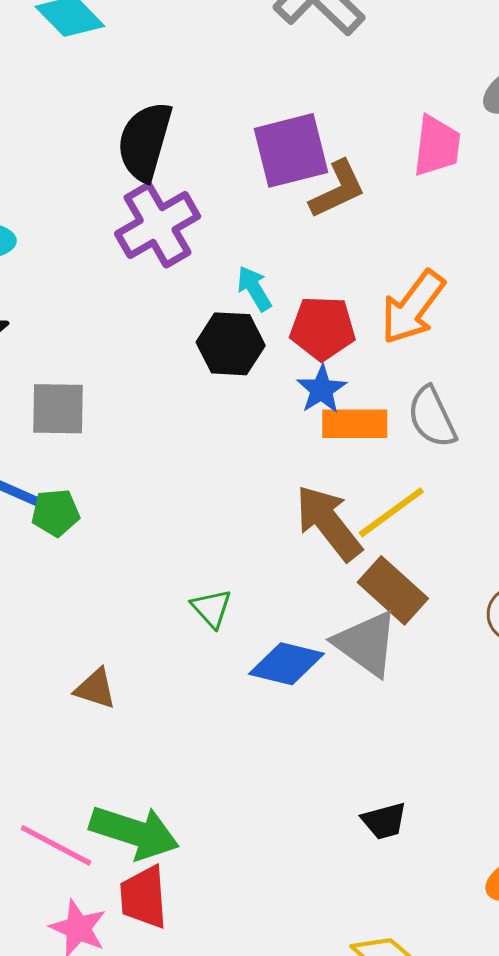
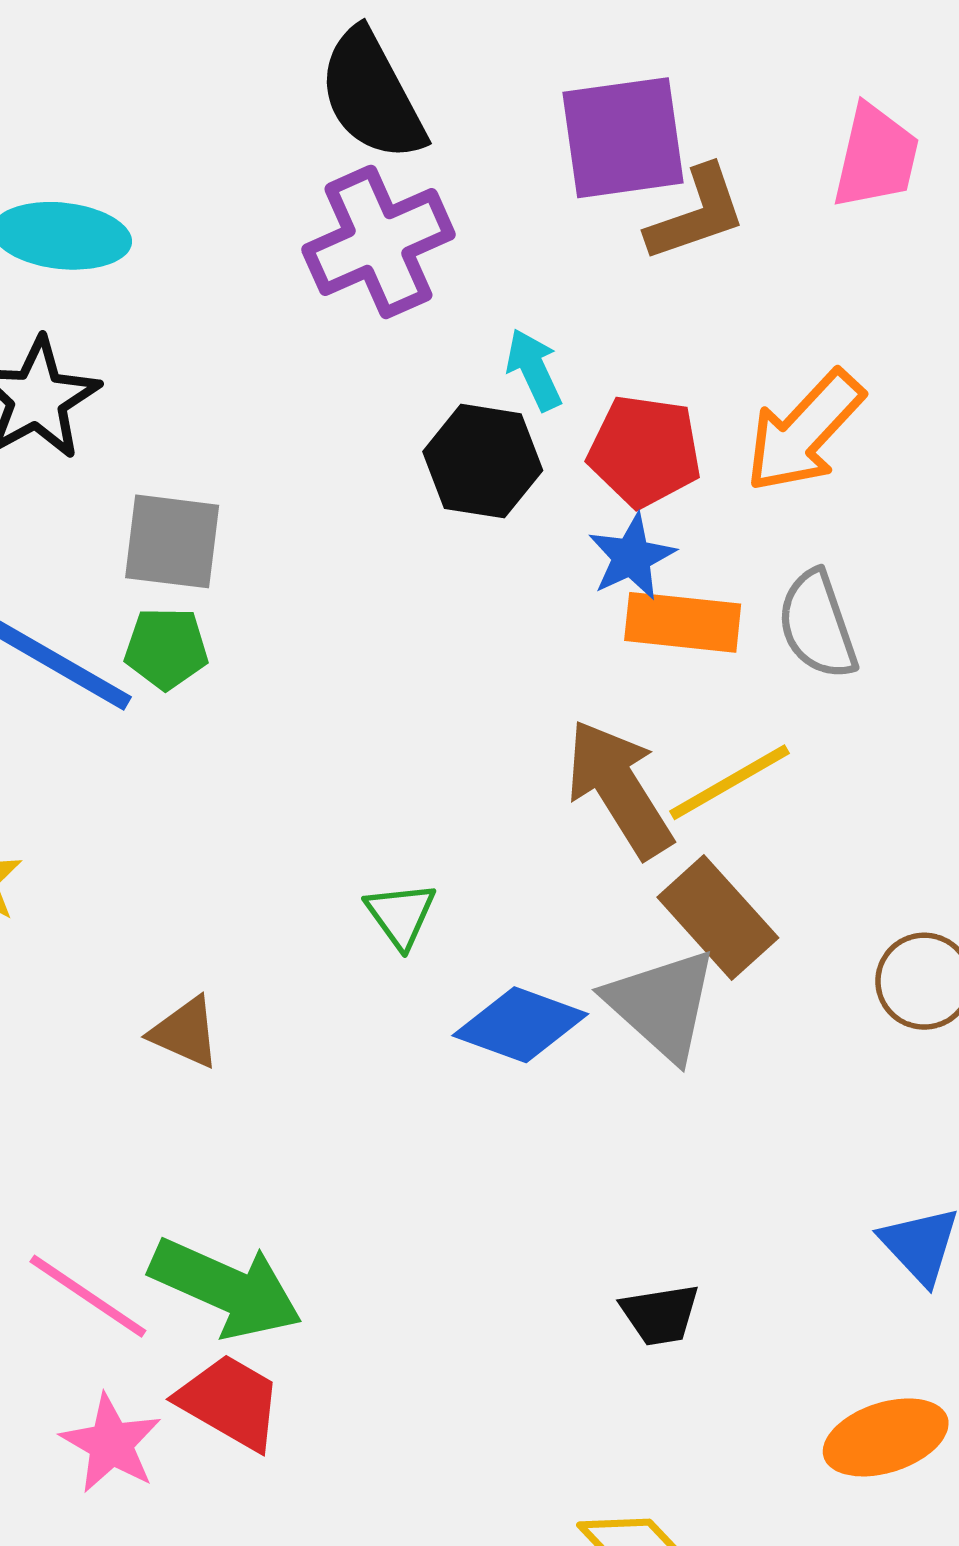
black semicircle: (145, 141) -> (372, 95), turned -50
green pentagon: (56, 513) -> (166, 648), moved
red trapezoid: (144, 897) -> (230, 1402), turned 118

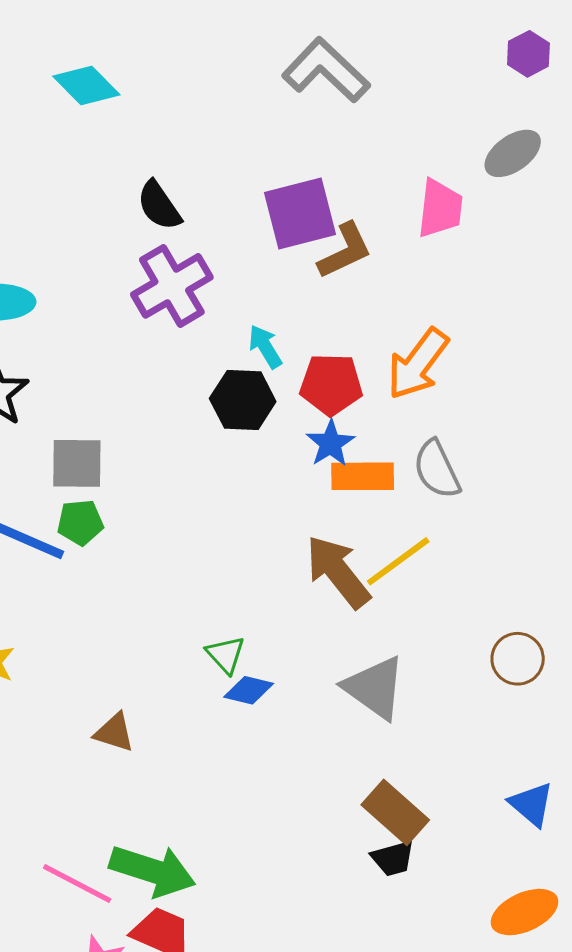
black semicircle: (372, 95) -> (159, 206), size x0.7
brown rectangle: (718, 917) -> (395, 812), moved
blue diamond: (520, 1025) -> (249, 690), moved, size x0.7

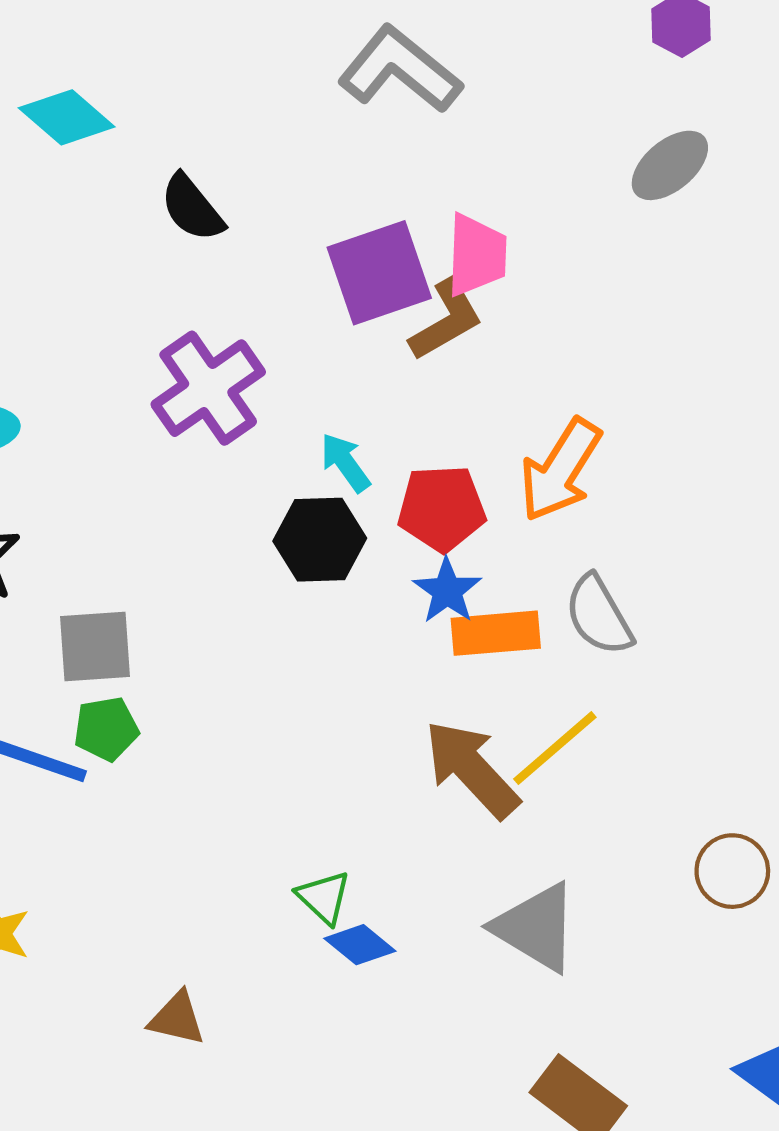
black semicircle: (159, 206) -> (192, 208), moved
pink trapezoid: (440, 208) -> (477, 255), moved
blue diamond: (249, 690) -> (360, 945), turned 30

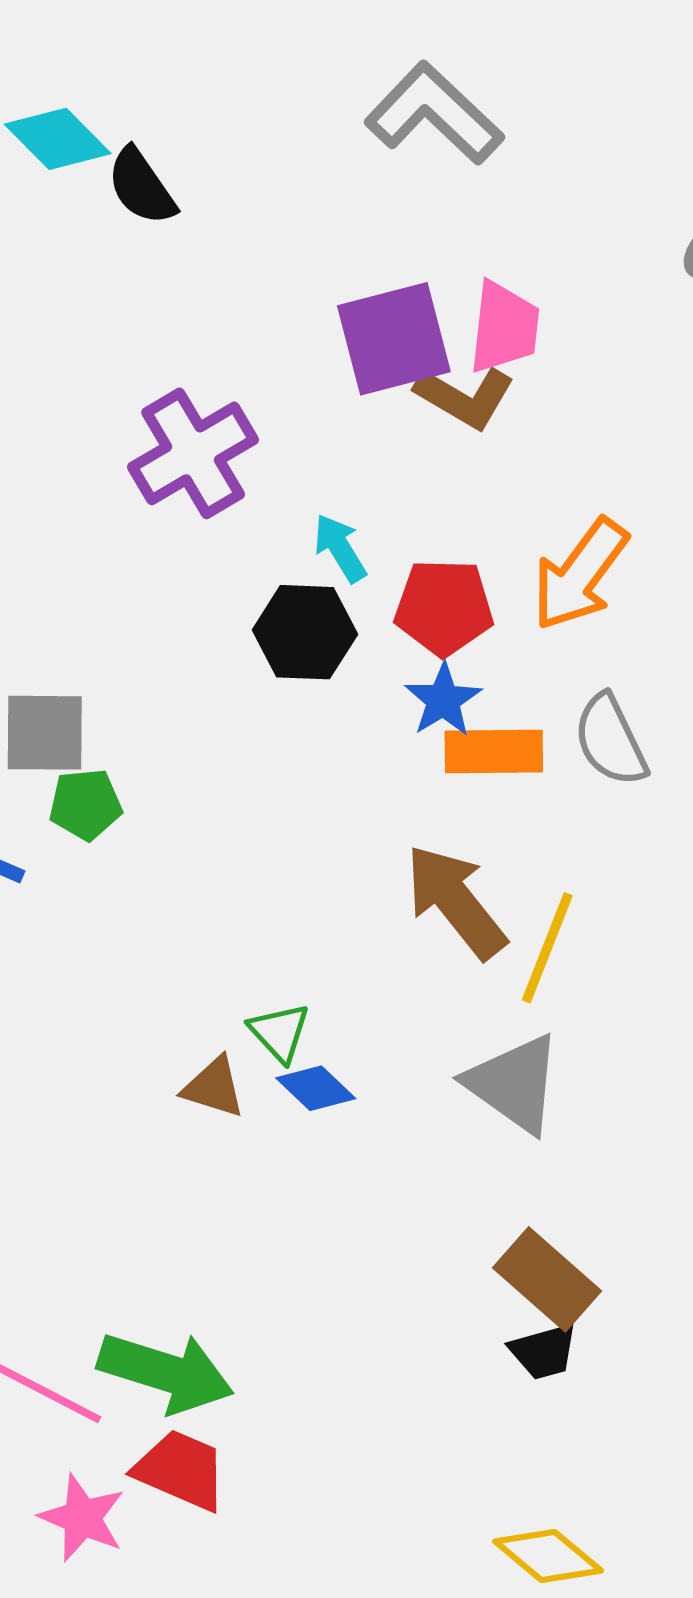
black semicircle: (192, 208) -> (141, 186), moved
brown L-shape: (446, 320) -> (465, 397), turned 56
green pentagon: (106, 729) -> (85, 804), moved
yellow line: (555, 748) -> (547, 948), moved, turned -32
brown triangle: (177, 1018) -> (214, 1087), moved

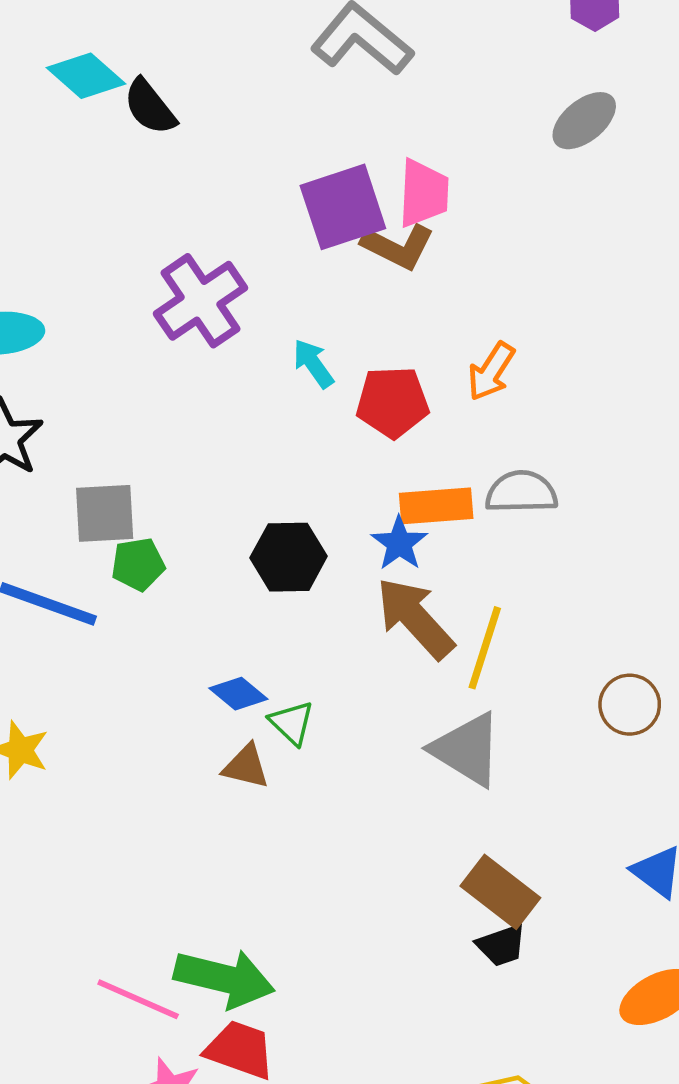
orange arrow: (580, 574) -> (491, 371), size x0.7
black hexagon: (305, 632) -> (289, 557), moved
blue star: (443, 700) -> (399, 543), moved
gray semicircle: (610, 740) -> (521, 492), turned 118
blue diamond: (316, 1088) -> (238, 694), moved

